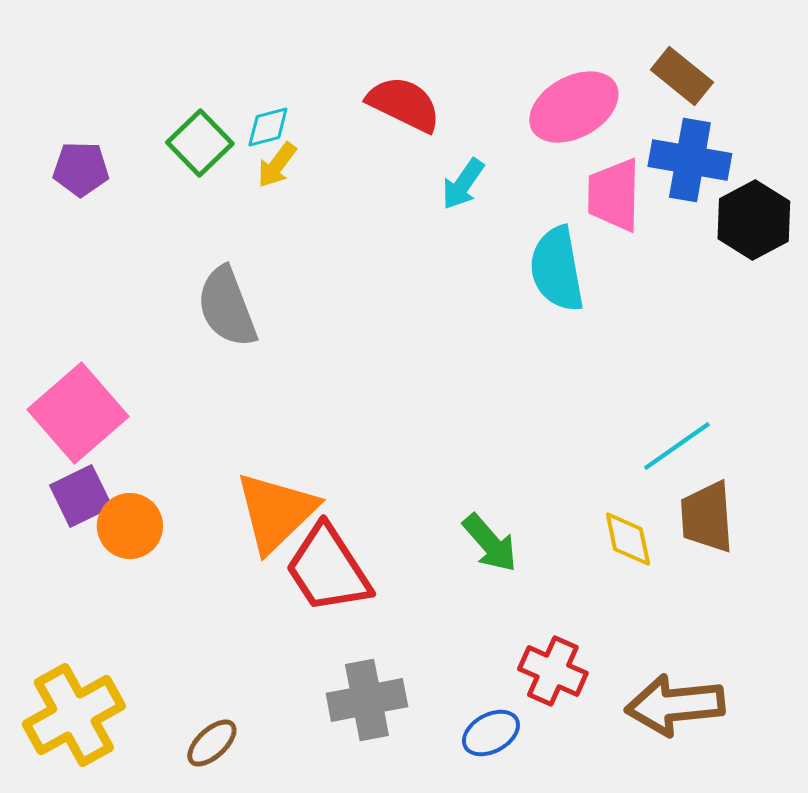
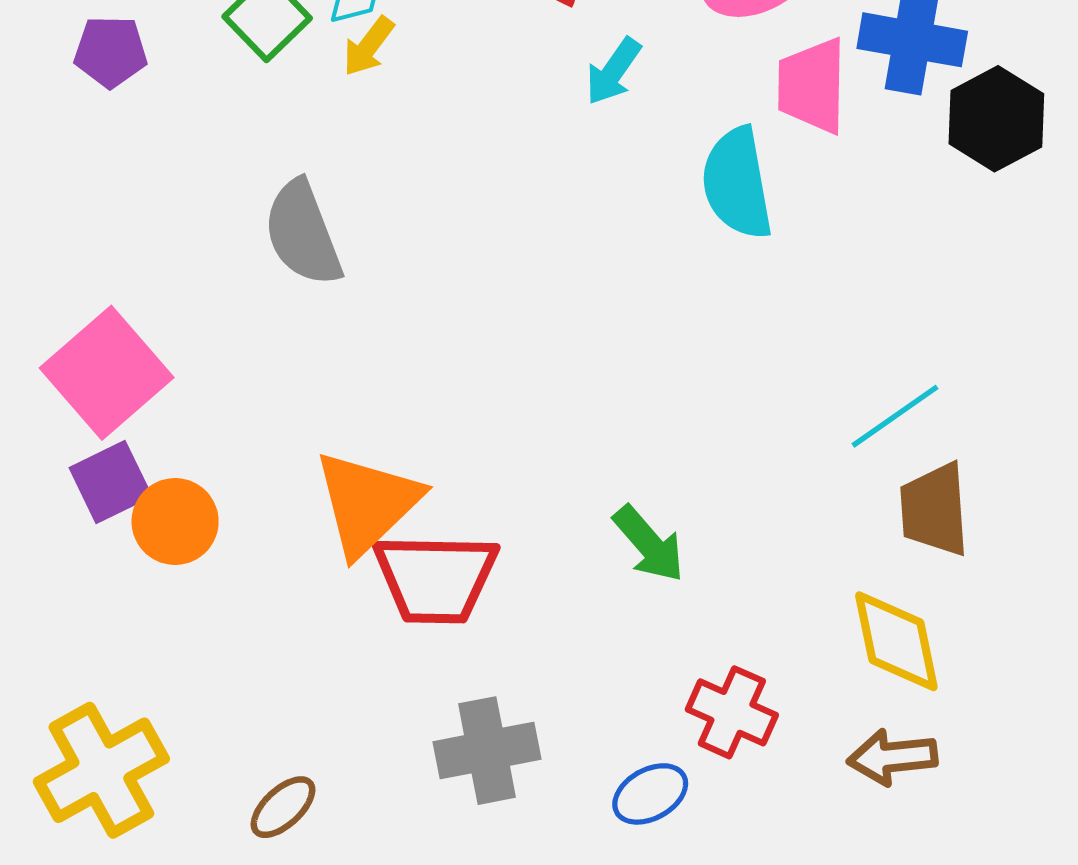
yellow diamond: (628, 539) -> (896, 641), moved, size x1.4
red trapezoid: (328, 569) -> (436, 578), turned -56
brown arrow: (675, 705) -> (892, 757), size x0.7

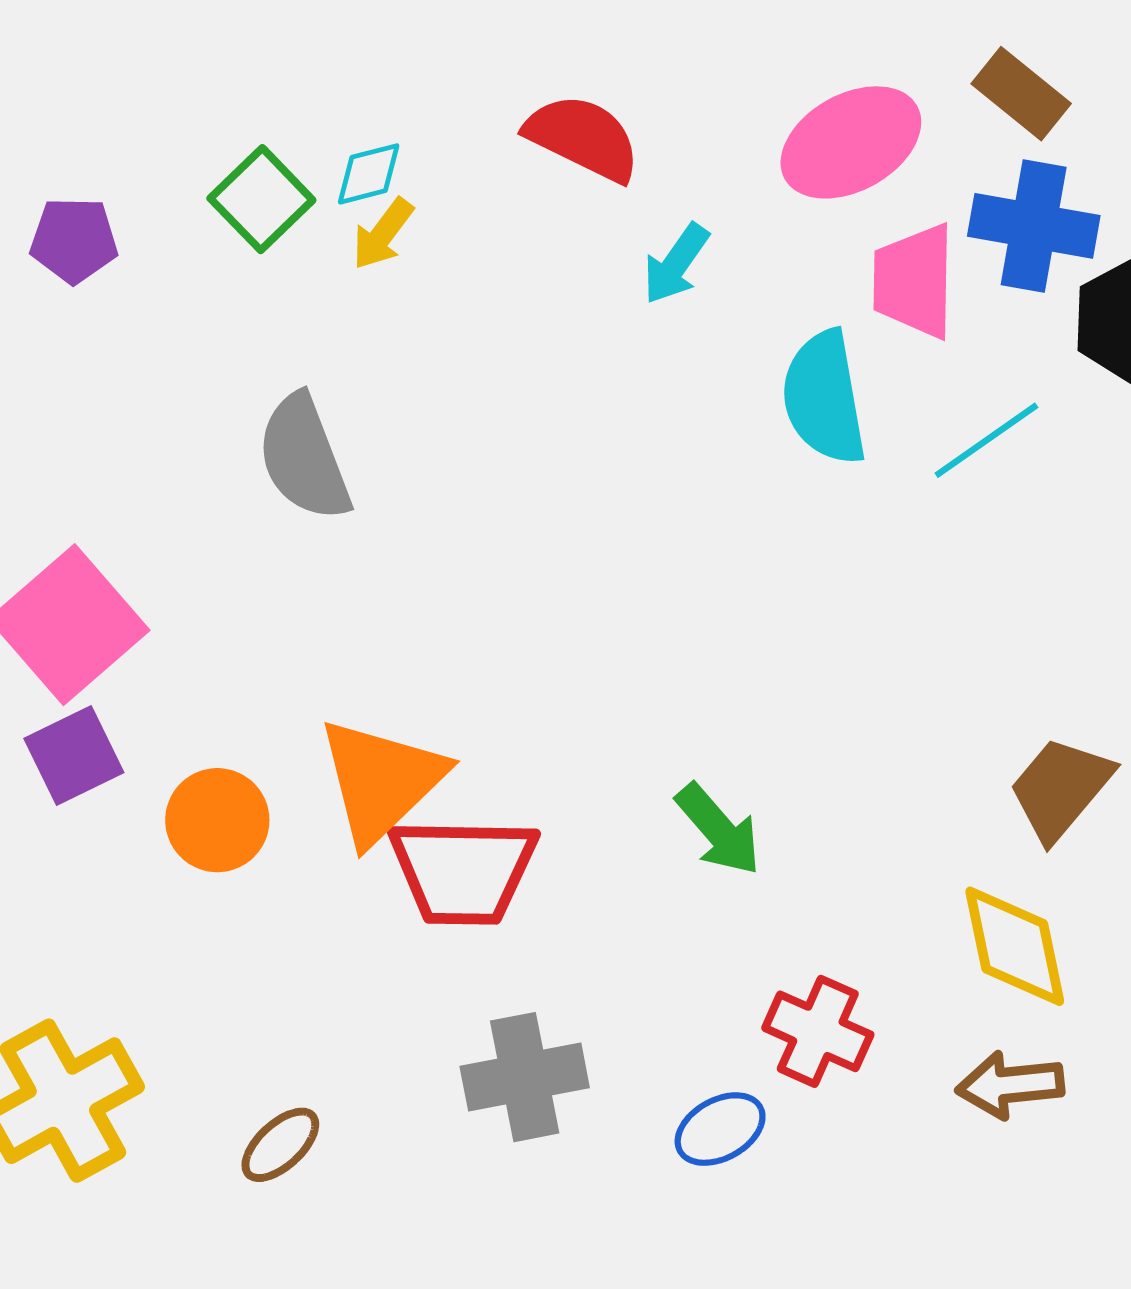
cyan line: (895, 416) -> (986, 440), moved
brown trapezoid: (935, 510) -> (1061, 789), turned 44
orange circle: (175, 521) -> (217, 820), moved

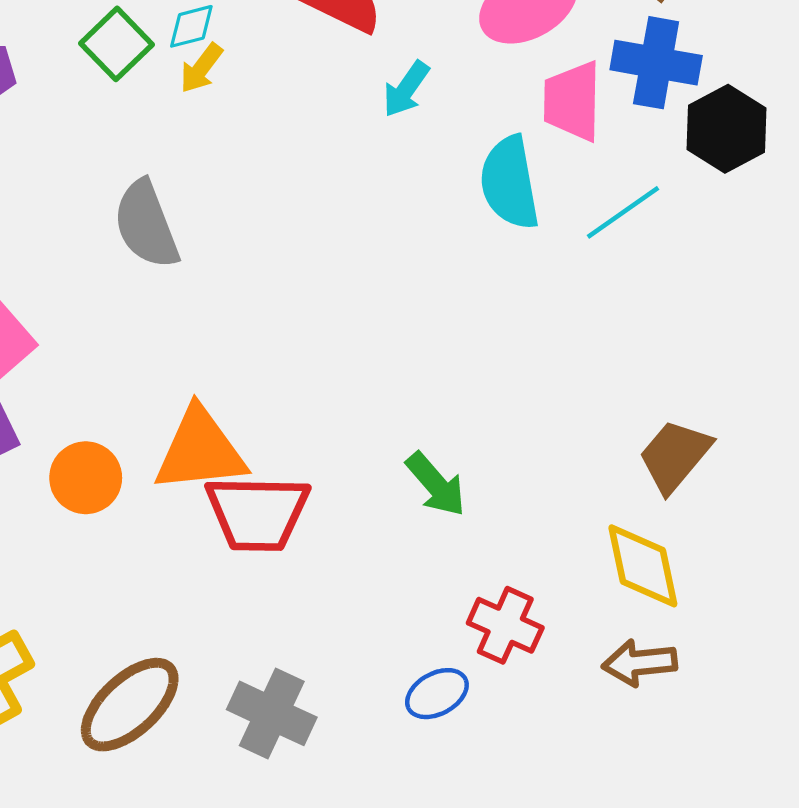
orange triangle: (381, 781) -> (200, 450), turned 38
gray cross: (525, 1077) -> (272, 713), moved, turned 36
brown ellipse: (280, 1145) -> (130, 705), size x1.8

